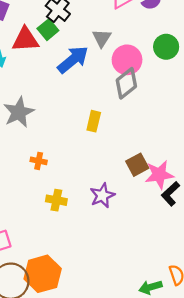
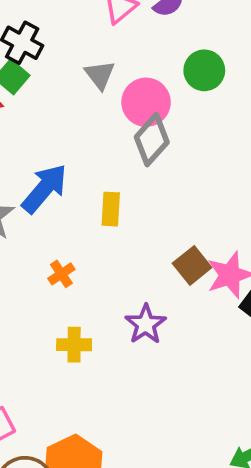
blue arrow: (73, 60) -> (44, 189), moved
orange cross: (39, 161) -> (61, 274), moved, turned -35

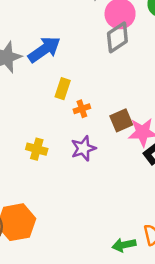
yellow rectangle: (111, 209) -> (63, 89), moved
orange cross: (61, 274) -> (82, 109), moved

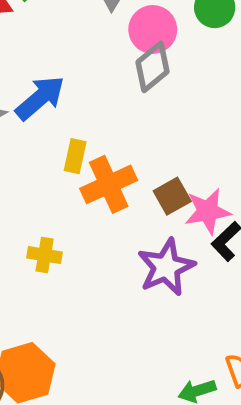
orange cross: (82, 109) -> (109, 184), size x2.0
purple star: (83, 148) -> (166, 267), moved, size x1.4

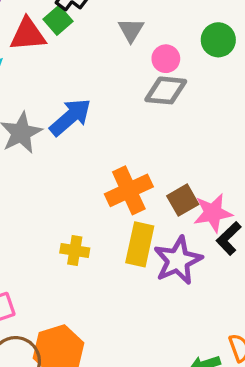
pink circle: (153, 29) -> (166, 59), size x0.7
gray diamond: (152, 67) -> (166, 90), turned 45
yellow rectangle: (75, 156) -> (140, 244), moved, size x1.5

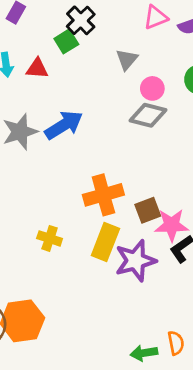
red triangle: (28, 34) -> (37, 68), moved, size x0.7

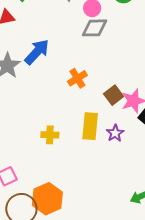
orange cross: (103, 195) -> (77, 78), moved, size x0.7
purple star: (135, 261) -> (115, 133), size x0.6

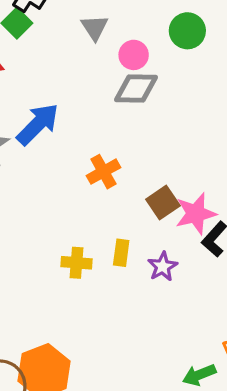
yellow rectangle: (90, 126) -> (121, 253), size x0.6
yellow cross: (50, 135) -> (77, 263), moved

